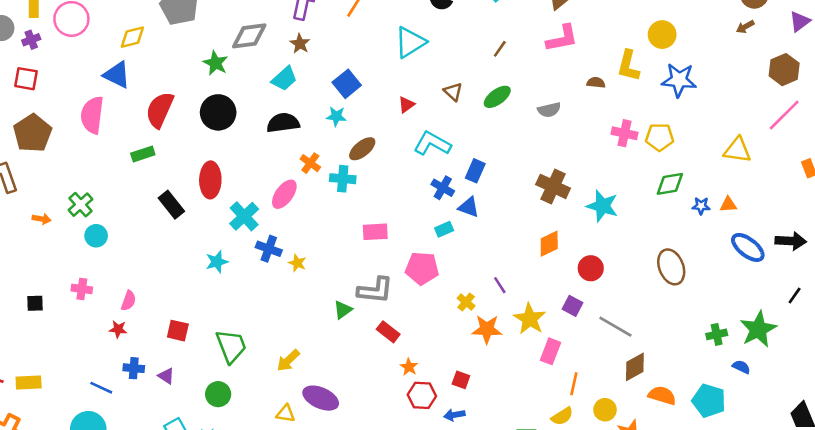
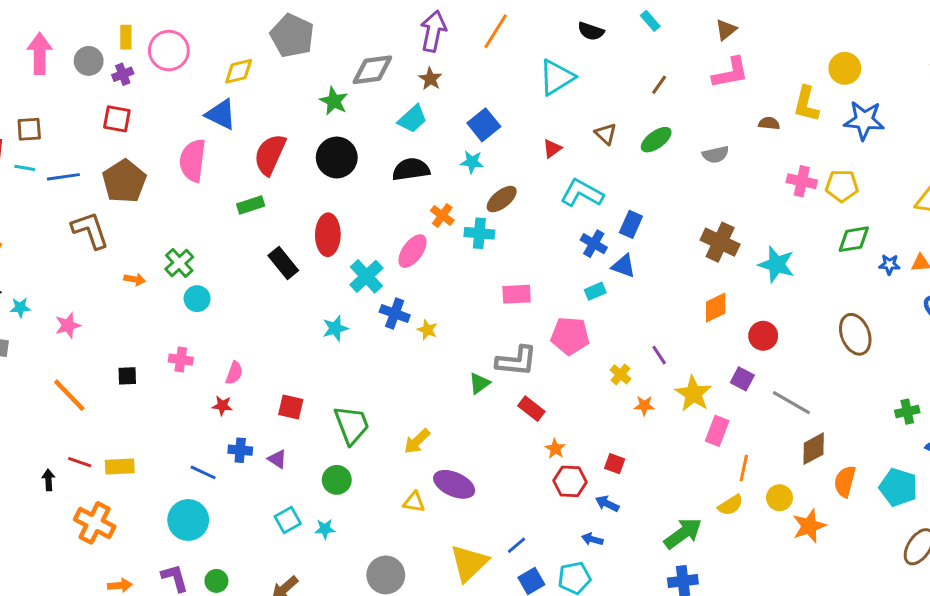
orange star: (487, 329) -> (644, 406), size x0.6
orange semicircle: (662, 395) -> (845, 481), turned -92
blue arrow: (454, 415) -> (607, 504), turned 36

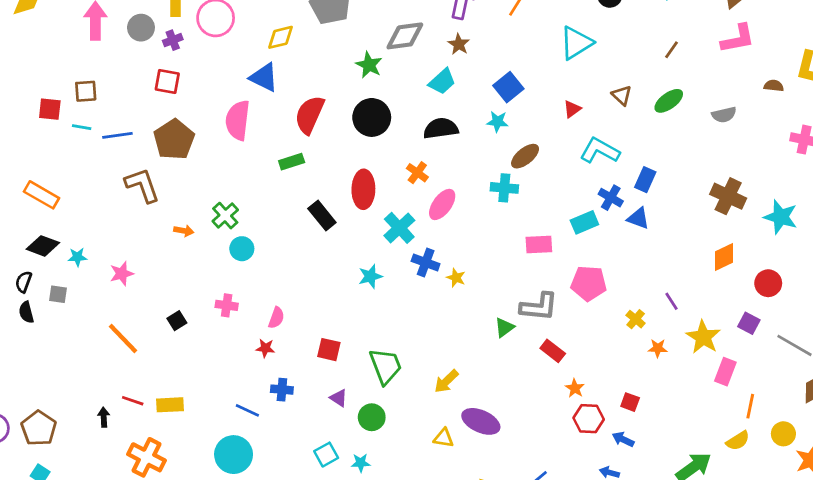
orange cross: (442, 215) -> (417, 173), moved
cyan rectangle: (595, 291) -> (584, 222), moved, size x1.4
black square: (127, 376) -> (177, 321), turned -30
purple triangle: (277, 459) -> (339, 398), moved

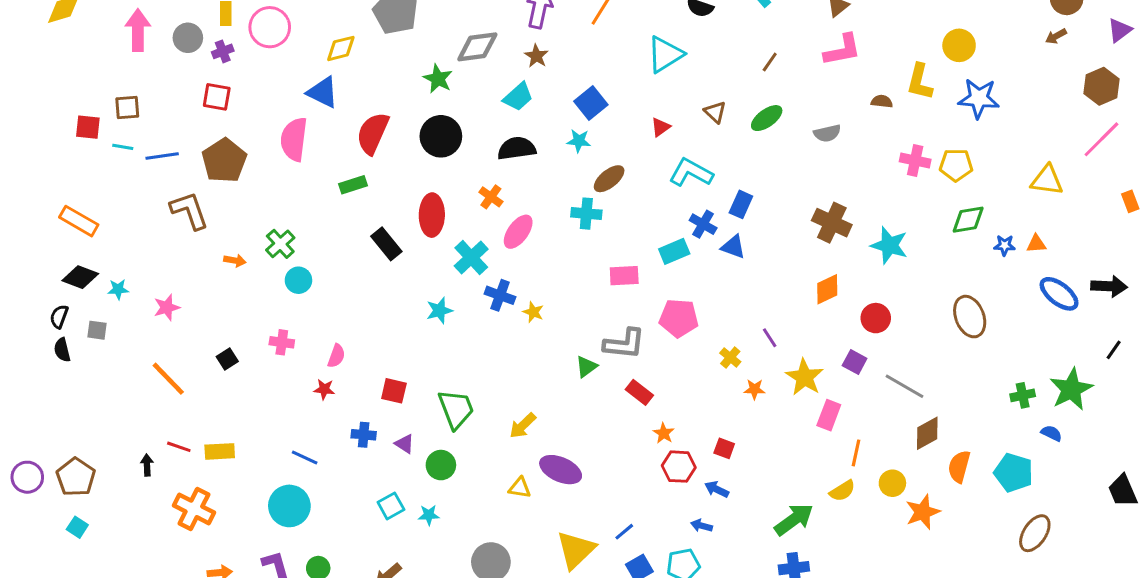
blue cross: (282, 390) -> (364, 435), moved

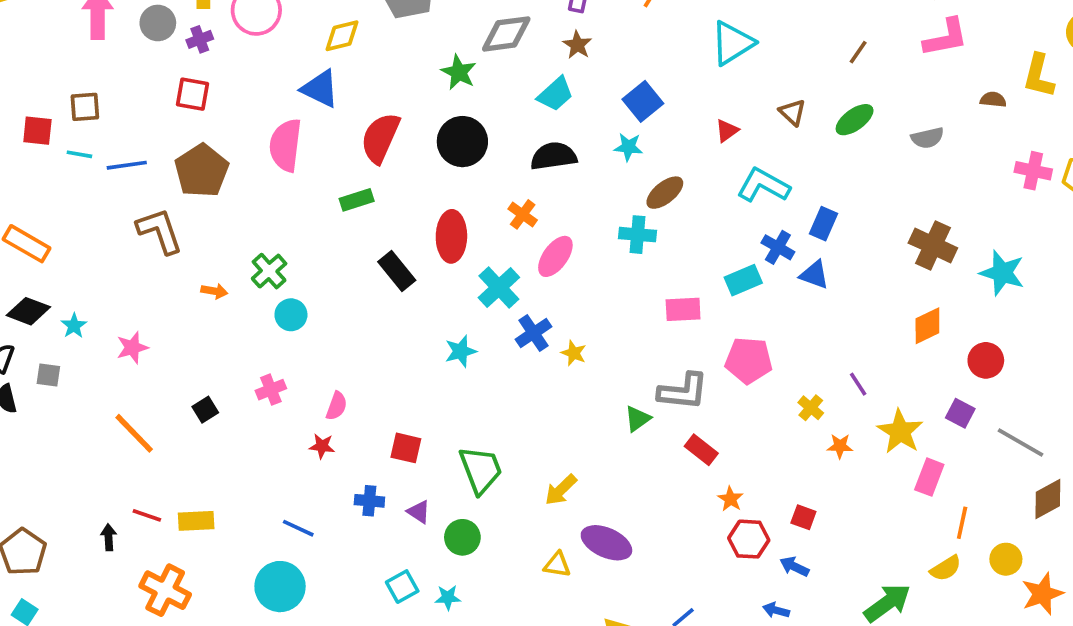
cyan star: (118, 289) -> (74, 326), turned -30
blue cross: (500, 295) -> (534, 333), turned 36
pink cross: (282, 342) -> (271, 390), turned -30

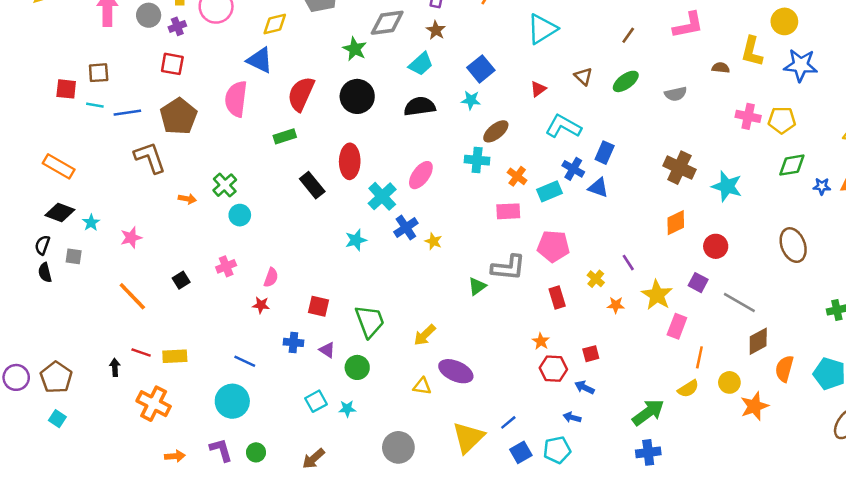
orange cross: (523, 214) -> (517, 176), moved
red rectangle: (701, 450) -> (557, 298), moved, turned 35
red square: (803, 517) -> (591, 354), turned -35

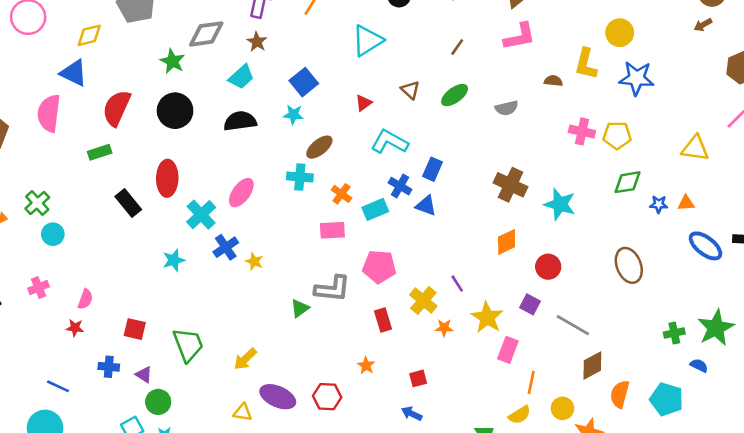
yellow cross: (596, 279) -> (423, 300), size x1.5
green circle: (357, 367) -> (158, 402), moved
red hexagon: (553, 369) -> (327, 397), moved

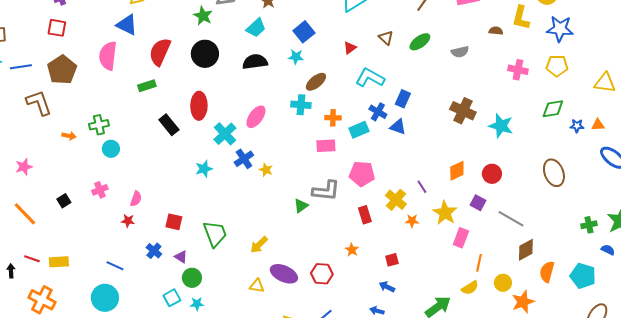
yellow pentagon: (617, 135) -> (557, 66), moved
orange cross: (341, 194) -> (333, 118), turned -35
green cross: (37, 203) -> (99, 125), turned 30
orange diamond: (507, 242) -> (457, 171), moved
blue cross: (109, 367) -> (154, 251), turned 35

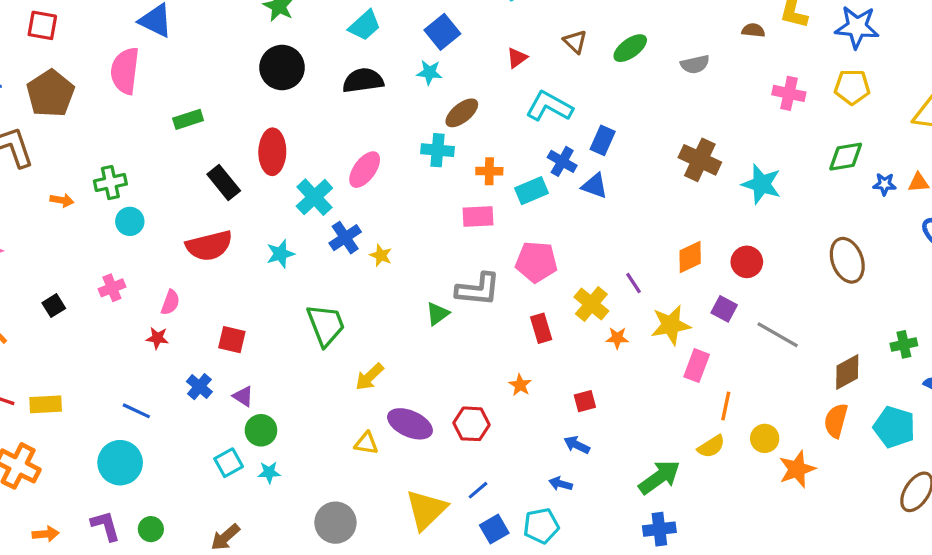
red semicircle: (160, 52) -> (209, 246), moved, turned -128
yellow star: (445, 213) -> (671, 325), turned 30
green trapezoid: (215, 234) -> (326, 325), moved
brown diamond: (526, 250) -> (847, 372), moved

